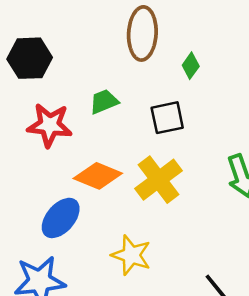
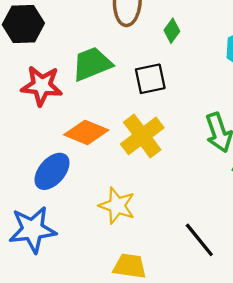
green trapezoid: (104, 102) -> (92, 64), size x1.5

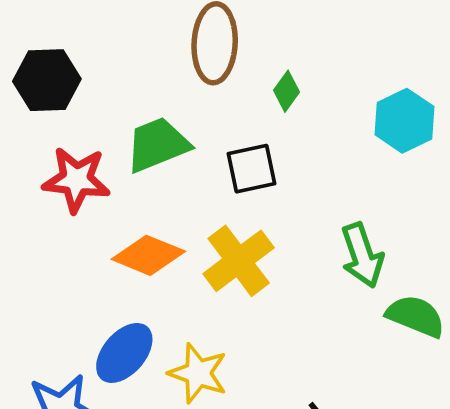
blue ellipse: (52, 171) -> (124, 353), moved

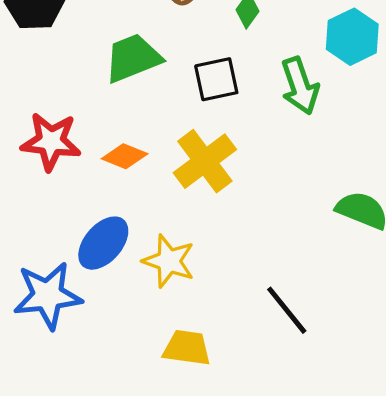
red star: (76, 180) -> (51, 141), moved
orange diamond: (148, 255) -> (125, 156), size x0.7
green arrow: (362, 255) -> (300, 86), moved

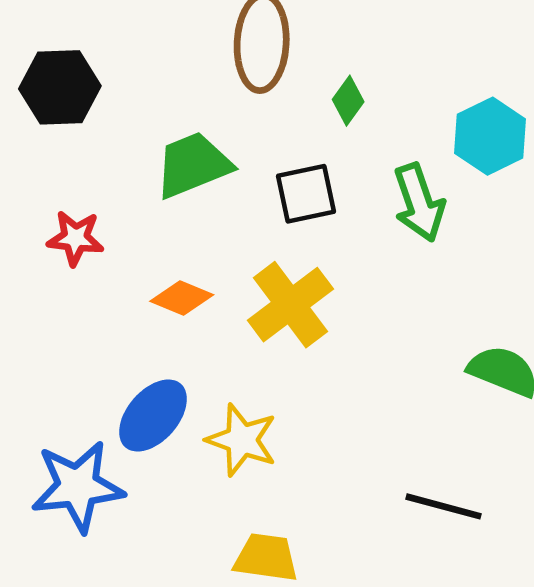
red star: (51, 141) -> (75, 238), moved, size x0.7
black line: (287, 310) -> (443, 506), moved, turned -36

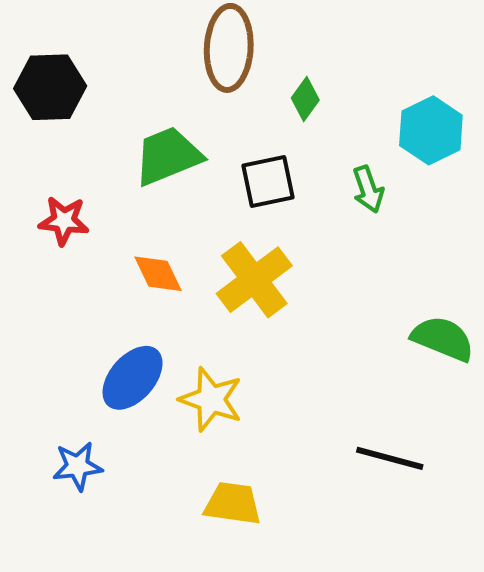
green arrow: (419, 203) -> (368, 189), size x0.7
orange diamond: (182, 298) -> (158, 274), turned 42
blue star: (78, 486) -> (78, 466), moved, size x0.6

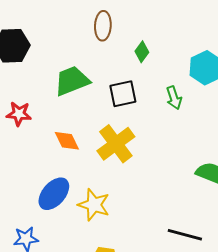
brown ellipse: (229, 48) -> (103, 26), size x0.7

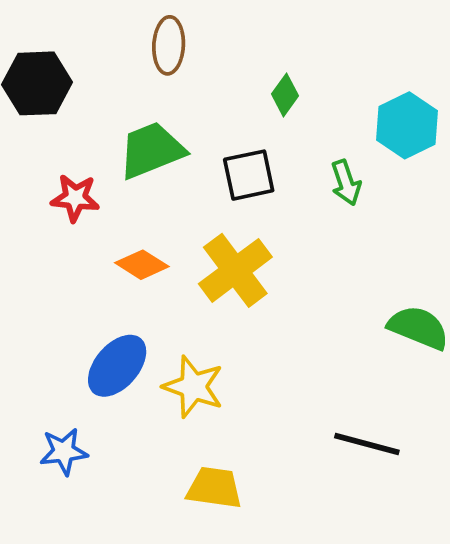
brown ellipse: (103, 26) -> (169, 45), moved
red star: (19, 114) -> (75, 198), moved
orange diamond: (67, 141) -> (142, 265), turned -32

